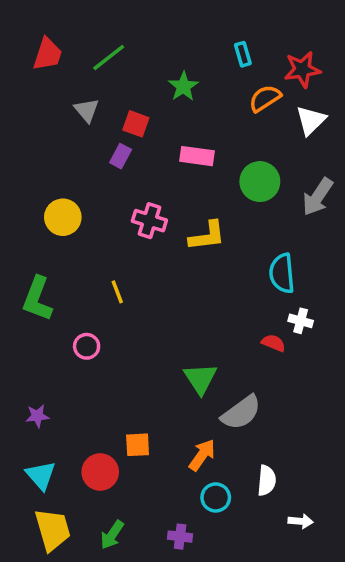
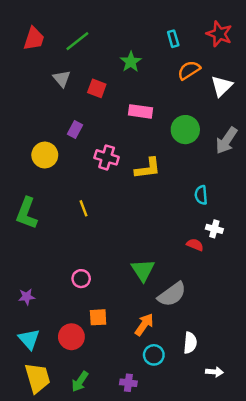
red star: (302, 69) -> (219, 34), moved, turned 30
purple rectangle: (121, 156) -> (75, 130), moved
cyan semicircle: (282, 273) -> (201, 195), size x0.7
pink circle: (87, 346) -> (81, 279), moved

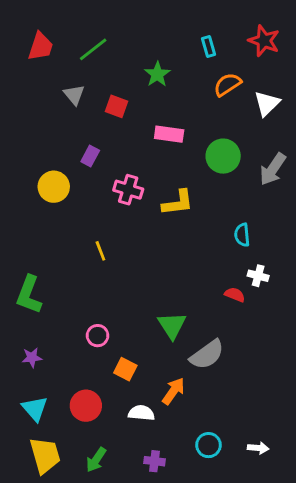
green L-shape: (27, 213) -> (29, 295), moved
orange square: (98, 317) -> (125, 369), moved, turned 30
white semicircle: (190, 343) -> (141, 413), moved, turned -90
cyan circle: (154, 355) -> (208, 445), moved

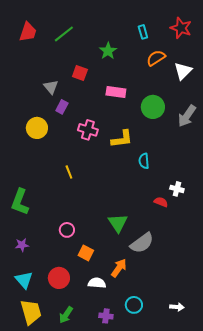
gray triangle: (74, 95) -> (51, 87), moved
cyan semicircle: (242, 235) -> (144, 161), moved
cyan circle: (208, 445) -> (134, 305), moved

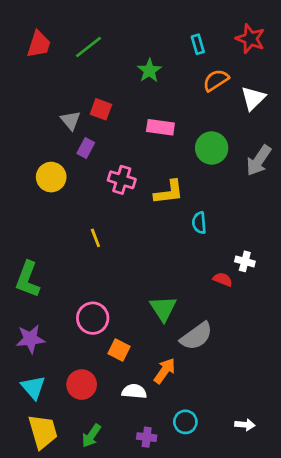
red square: (80, 73) -> (101, 109), moved
pink circle: (67, 230) -> (93, 318), size x1.5
purple star: (22, 245) -> (30, 339), size x1.5

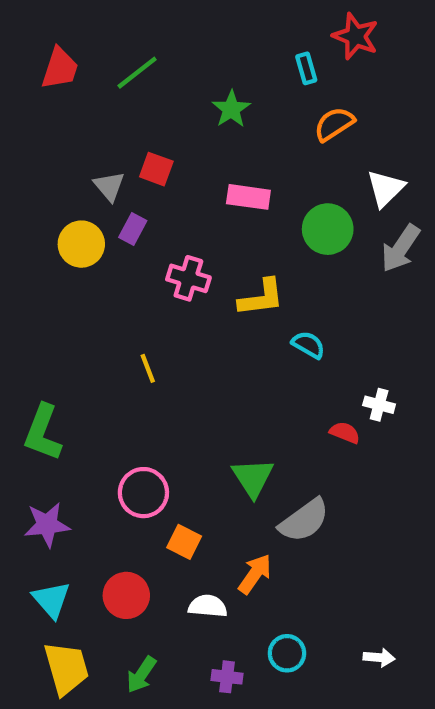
red star: (250, 39) -> (356, 36), moved
white triangle: (253, 98) -> (386, 188), moved
yellow circle: (51, 177) -> (81, 244), moved
cyan semicircle: (199, 223) -> (308, 345), turned 125

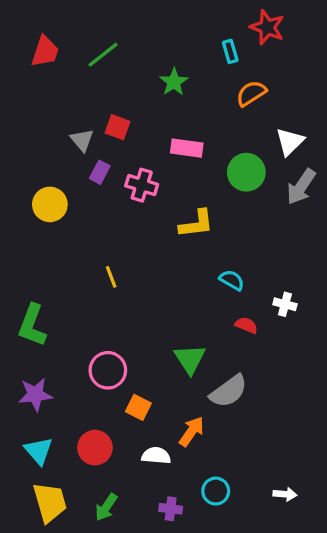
yellow circle: (81, 244) -> (50, 204), moved
pink cross: (188, 278) -> (142, 185), moved
cyan semicircle: (308, 345) -> (232, 280), moved
red semicircle: (345, 433) -> (246, 325), moved

